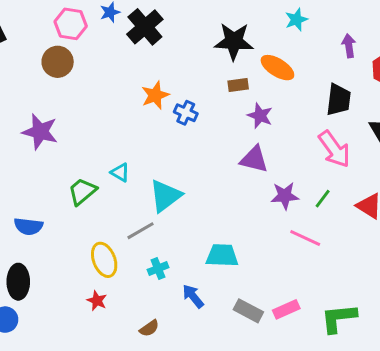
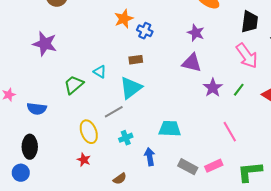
brown rectangle: (238, 85) -> (136, 60), moved
purple star: (285, 196) -> (213, 88), turned -30
pink line: (305, 238) -> (230, 132), moved, turned 35
blue arrow: (193, 296) -> (150, 157), turned 30

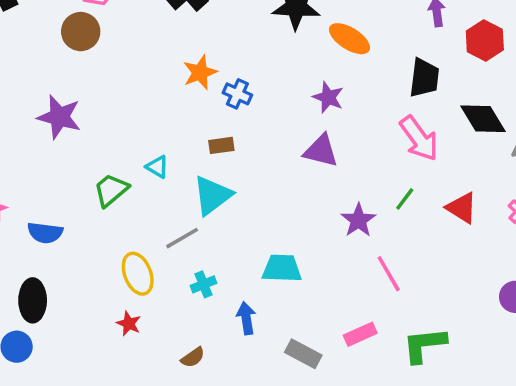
purple star: (213, 88) -> (358, 220), moved
gray rectangle: (188, 167) -> (303, 354), moved

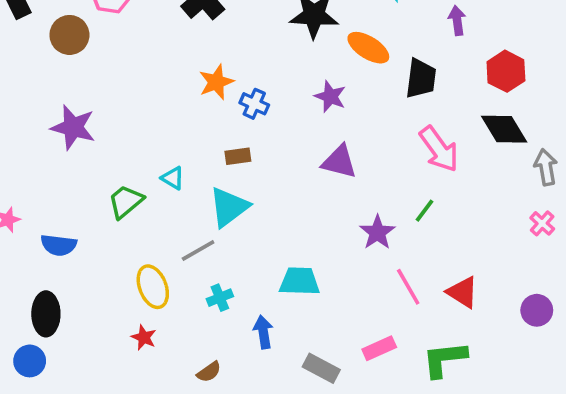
brown circle: (81, 32) -> (69, 35), moved
red hexagon: (485, 40) -> (506, 71), moved
black trapezoid: (424, 78) -> (421, 78), moved
purple star: (328, 97) -> (330, 97), moved
red triangle: (462, 208) -> (463, 292), moved

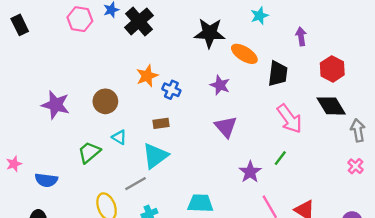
brown circle: (69, 35) -> (105, 101), moved
purple triangle: (339, 162) -> (226, 127), turned 35

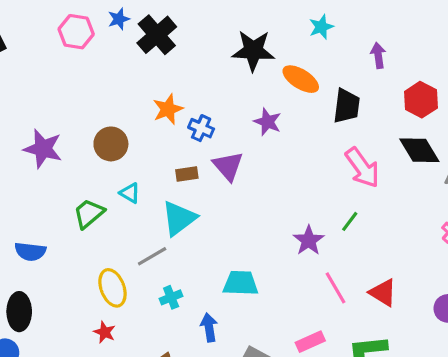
purple triangle: (226, 127) -> (228, 166), moved

